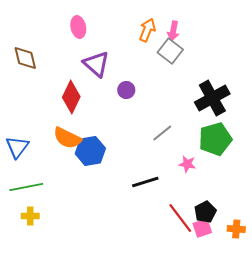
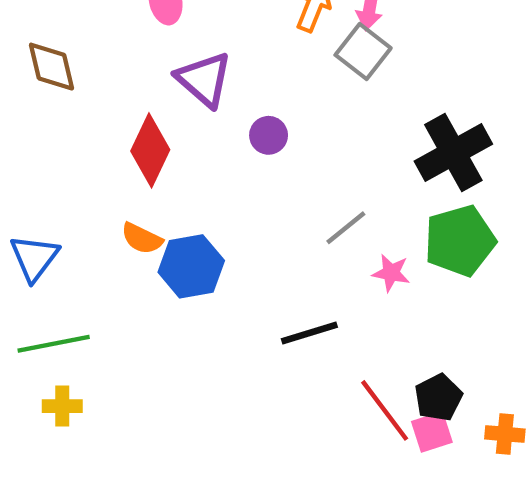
orange semicircle: (67, 138) -> (142, 238), size x0.7
pink star: (187, 164) -> (391, 273), moved

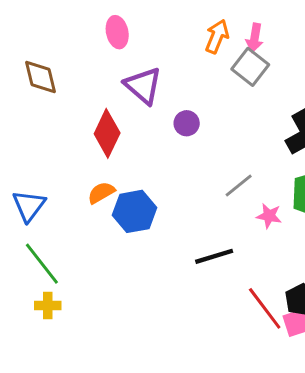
orange semicircle: (142, 238) -> (101, 193), turned 124
green line: (54, 344) -> (42, 264), turned 63

